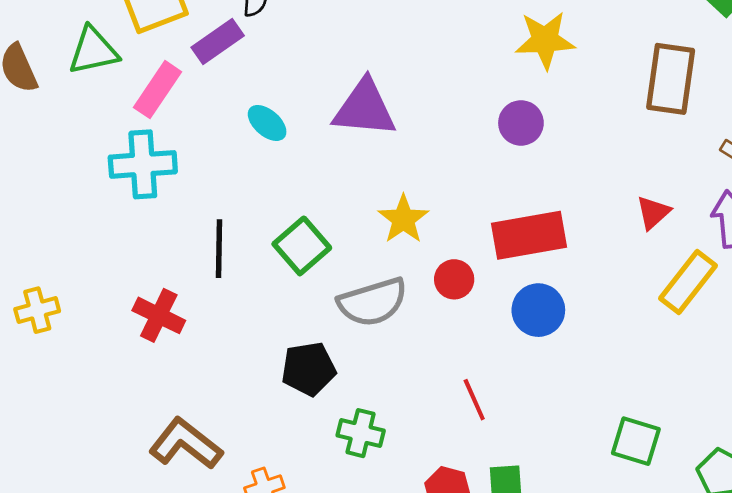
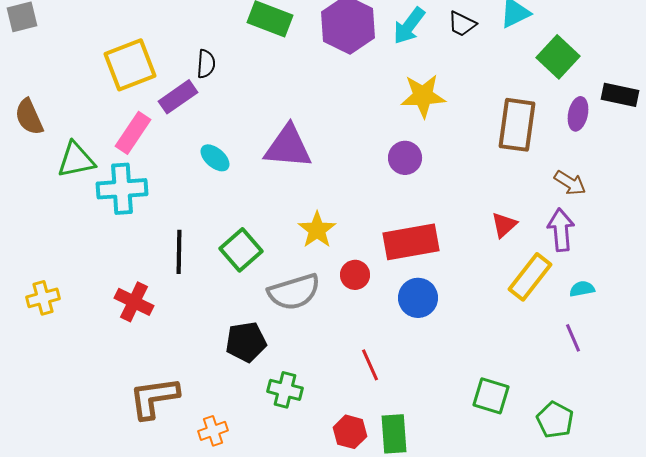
green triangle: (93, 51) -> (76, 160), moved
brown L-shape: (186, 444) -> (154, 398), turned -46

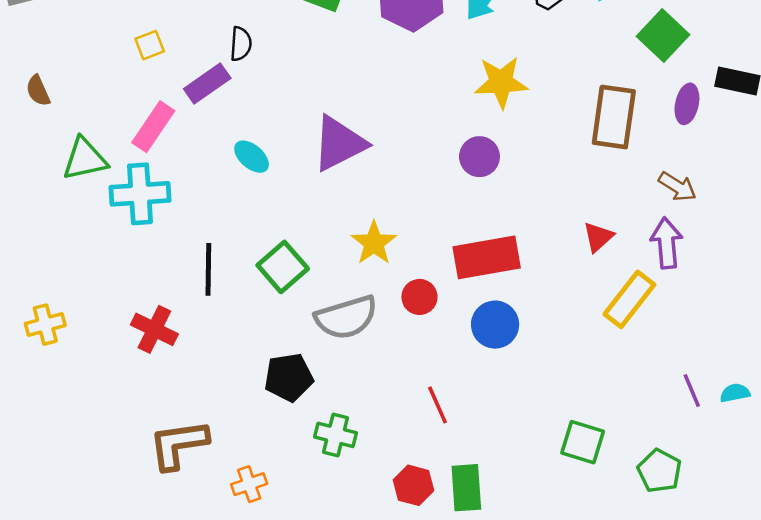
yellow square: (130, 65) -> (150, 45), size x0.5
brown semicircle: (29, 117) -> (38, 91), moved, size x0.7
purple triangle: (288, 147) -> (339, 143), turned -32
cyan semicircle: (582, 289) -> (735, 393), moved
purple line: (573, 338) -> (692, 391), moved

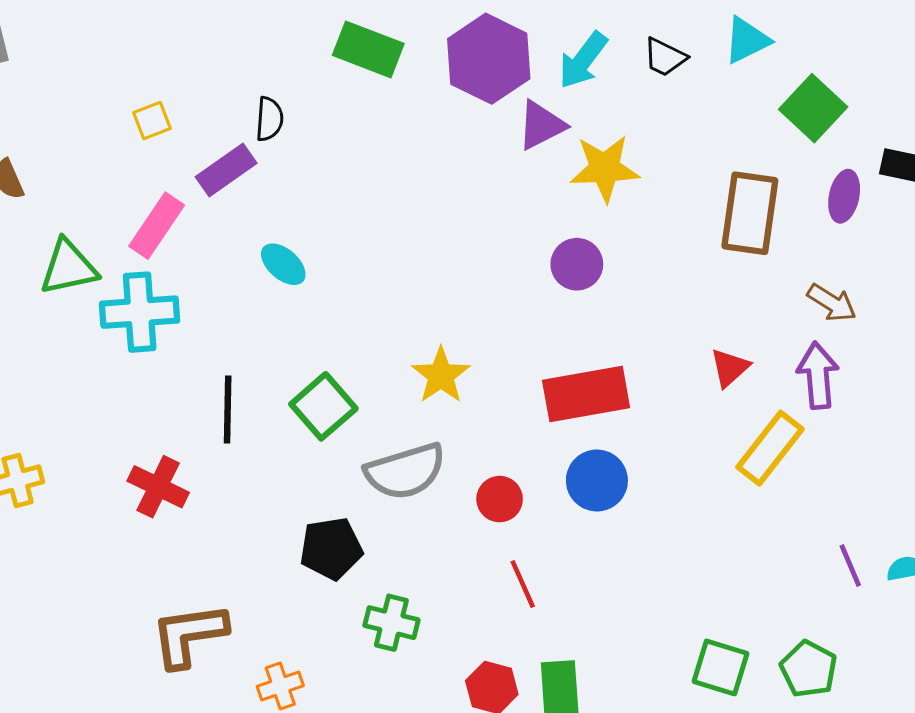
purple triangle: (339, 143) -> (541, 125), moved, size x0.7
red circle: (419, 297) -> (500, 499), moved
green square: (583, 442) -> (721, 667), moved

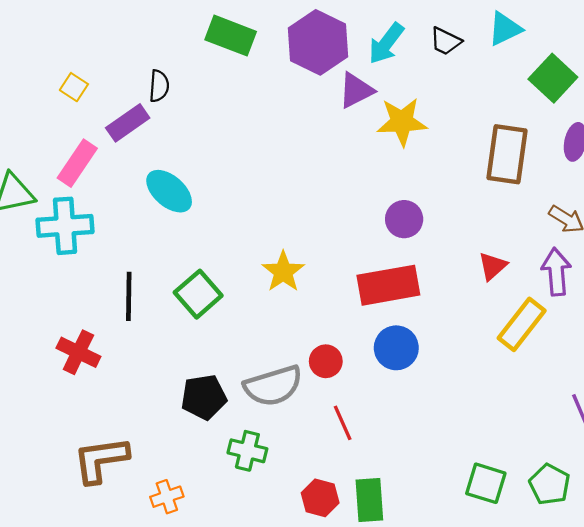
yellow square: (152, 121) -> (74, 87), turned -36
cyan ellipse: (283, 264) -> (169, 191), size x1.4
purple circle: (577, 264) -> (404, 219), moved
gray semicircle: (405, 471) -> (273, 386), moved

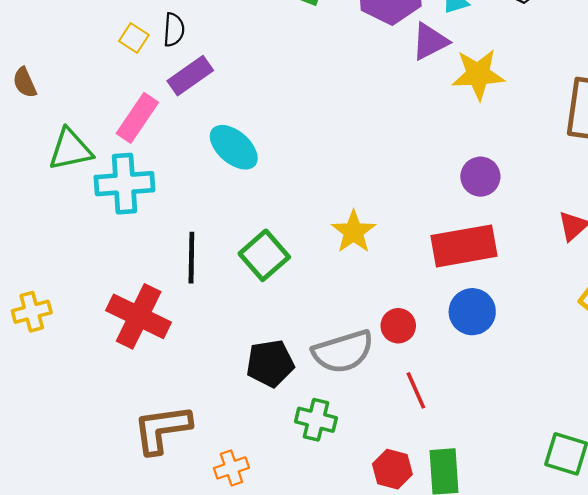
black semicircle: (159, 86) -> (174, 30), moved
red cross: (78, 352) -> (139, 316), size x1.4

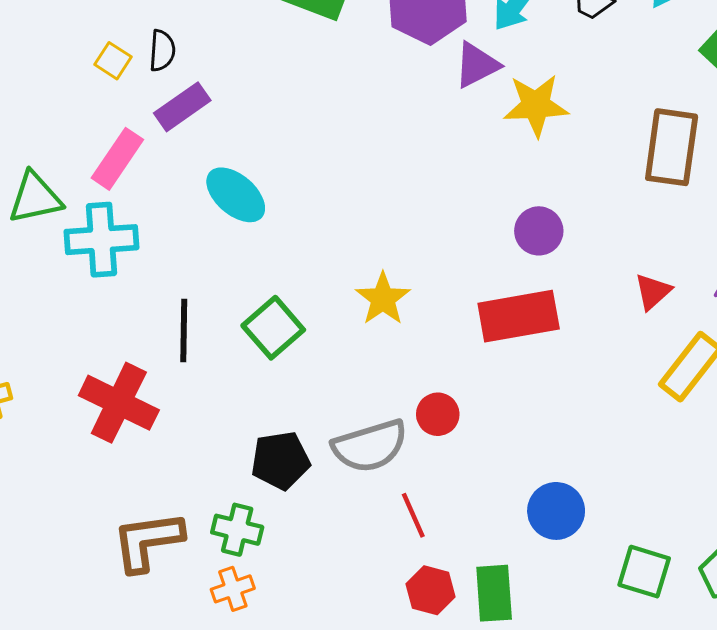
blue circle: (472, 312) -> (556, 511), moved
red line: (416, 390) -> (413, 515), moved
green cross: (316, 420) -> (237, 530), moved

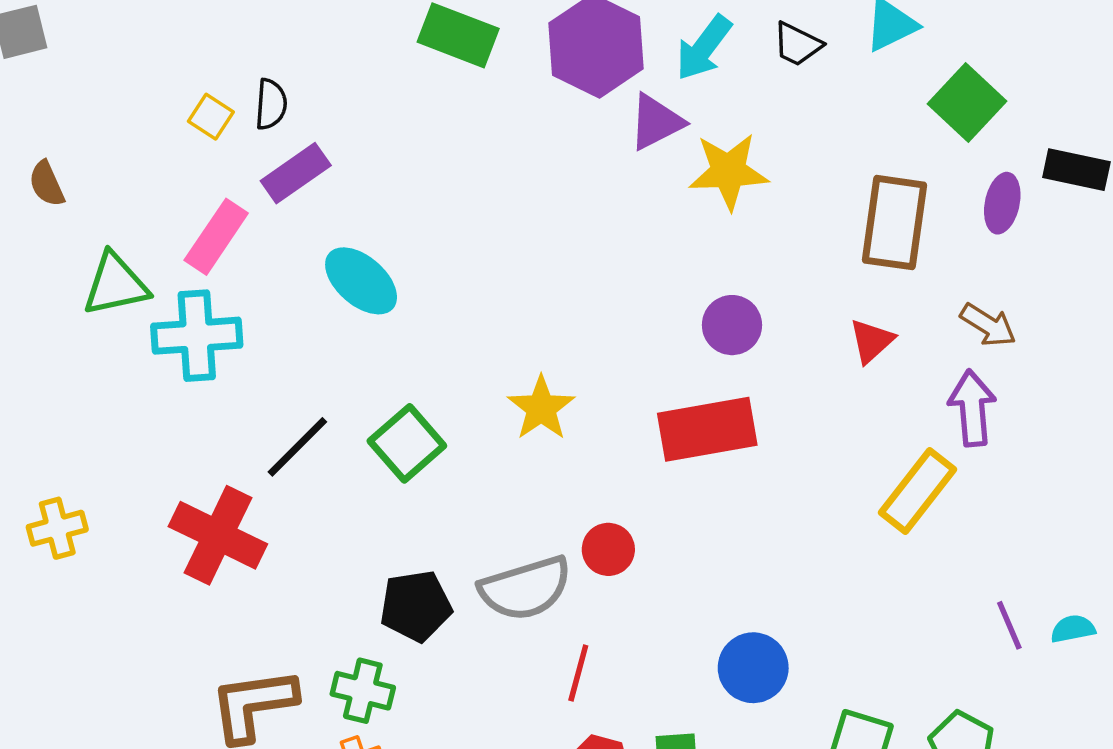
red triangle: (653, 292) -> (872, 341), moved
black line: (184, 331) -> (297, 447), turned 44
red line: (413, 515) -> (578, 673), turned 39

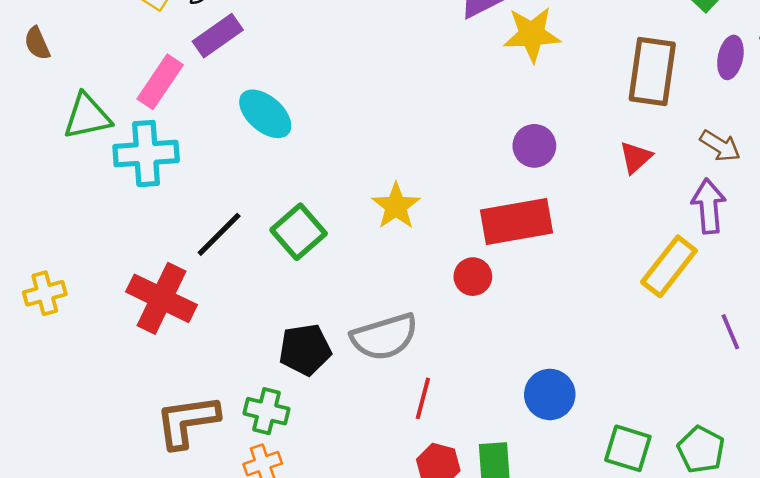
red circle: (608, 549) -> (473, 277), moved
purple line: (1009, 625) -> (730, 332), moved

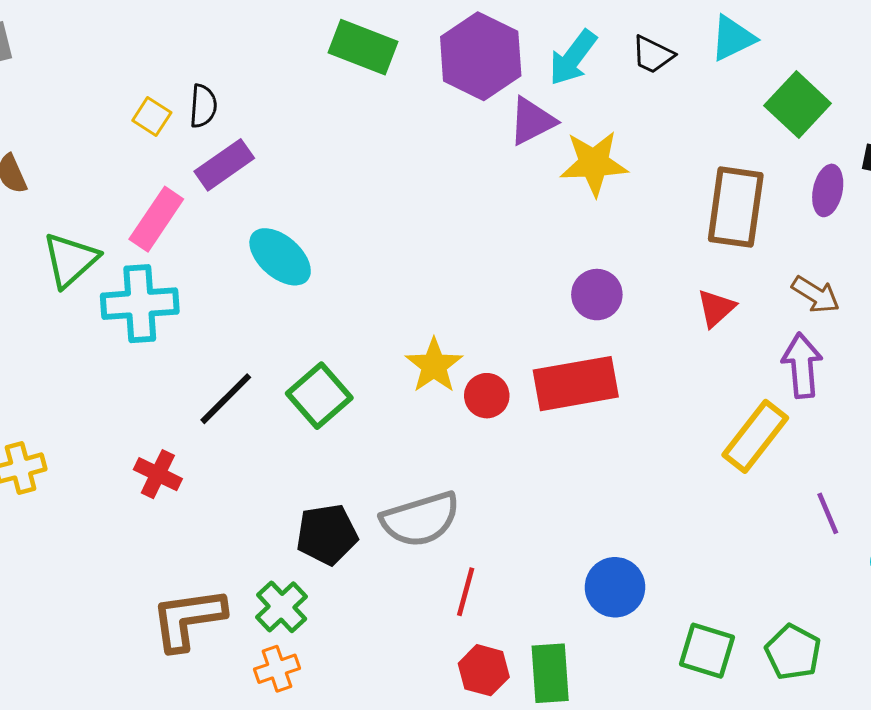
green triangle: (87, 116) -> (70, 260), turned -30
red circle: (473, 277) -> (487, 396), moved
red cross: (161, 298) -> (158, 474), size x0.6
green cross: (267, 411) -> (282, 607), turned 33

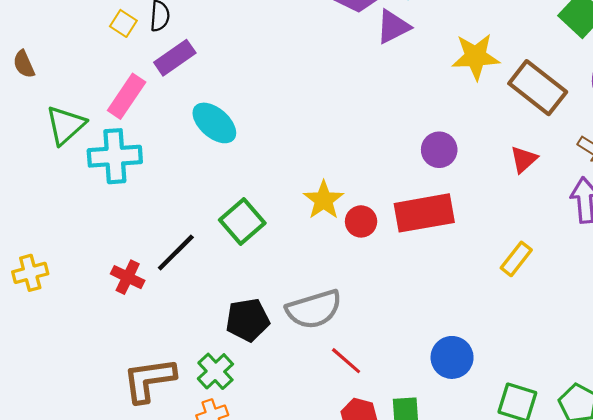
yellow star: (594, 163) -> (476, 57), moved
brown rectangle: (736, 207) -> (538, 88), turned -60
black line: (226, 399) -> (176, 253), moved
yellow rectangle: (755, 436) -> (516, 259), moved, size x0.7
red line: (466, 592) -> (346, 361), turned -64

